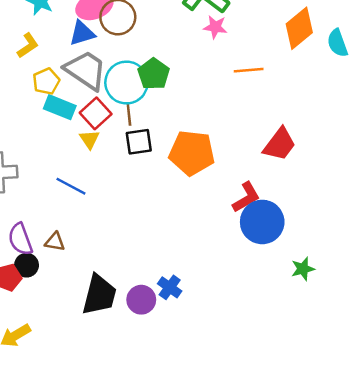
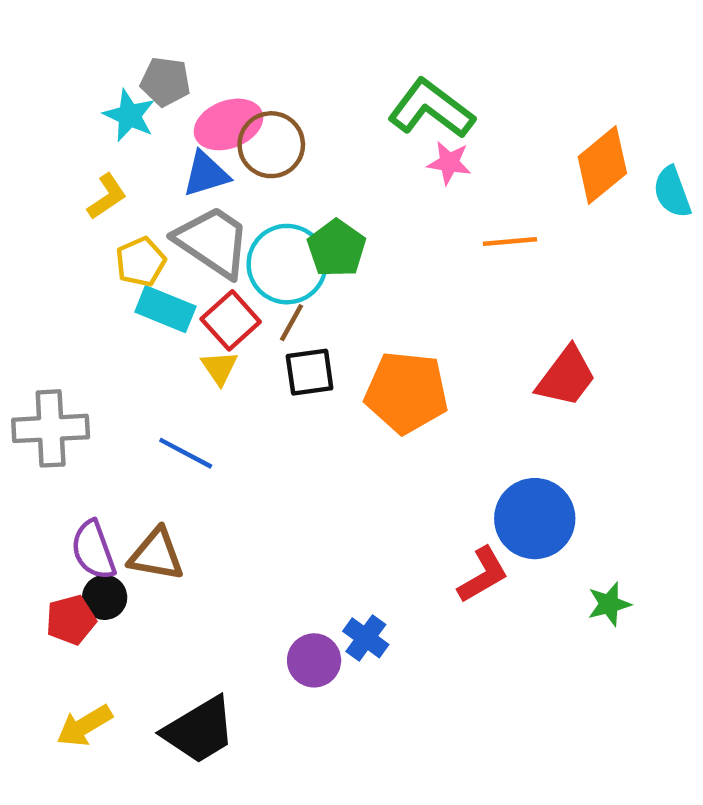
brown line: (129, 115) -> (292, 323), turned 35
red L-shape: (246, 197) -> (483, 575), moved
brown triangle: (55, 242) -> (156, 555), size x1.5
black trapezoid: (99, 295) -> (199, 730), moved, turned 45

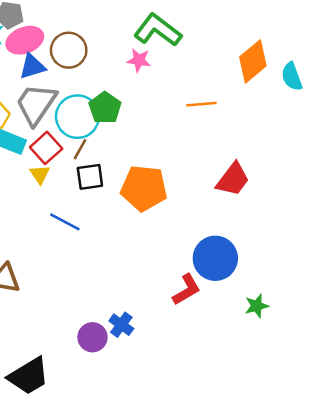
pink ellipse: (228, 124) -> (25, 40), moved
pink star: (449, 163) -> (139, 60), moved
gray trapezoid: (213, 242) -> (36, 104), turned -90
blue line: (186, 453) -> (65, 222), moved

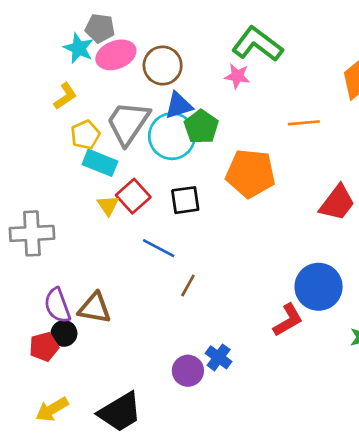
blue triangle: (32, 66) -> (179, 105), moved
red square: (46, 148) -> (133, 196), moved
brown line: (80, 149) -> (188, 285), moved
yellow triangle: (40, 174) -> (108, 205), moved
orange pentagon: (144, 188) -> (251, 173), moved

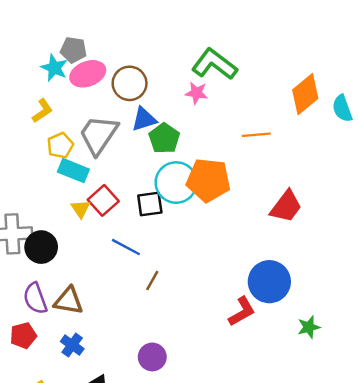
cyan circle: (172, 136) -> (176, 183), moved
black circle: (64, 333) -> (41, 247), moved, size x1.4
blue cross: (219, 357) -> (72, 345), moved

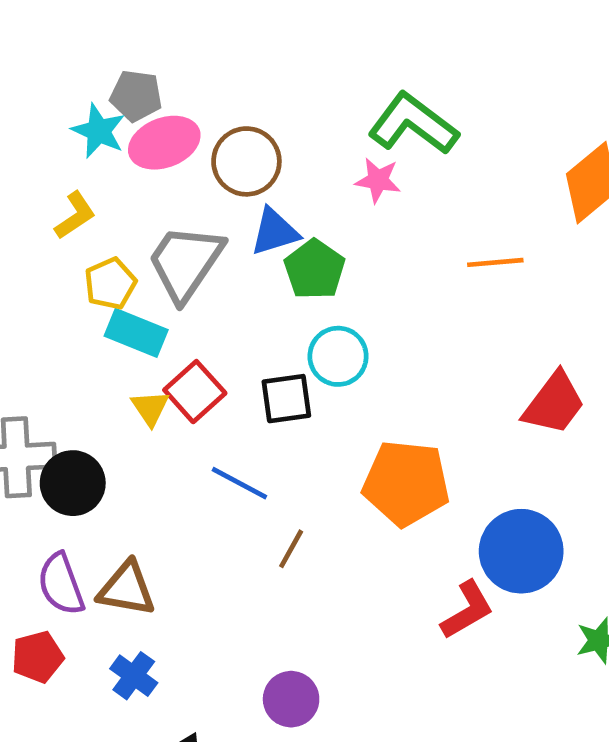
orange pentagon: (208, 180) -> (406, 483), moved
cyan circle: (176, 183) -> (338, 356), size x0.7

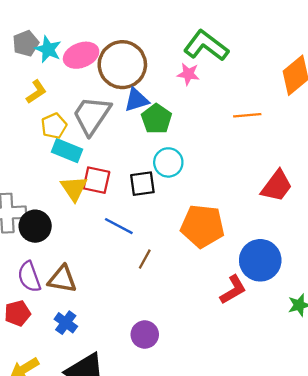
gray pentagon: (136, 96) -> (26, 43), moved, turned -30
brown circle: (246, 161) -> (122, 65), size x1.4
red square: (195, 392) -> (96, 180), turned -36
yellow triangle: (150, 408) -> (74, 188), size x1.4

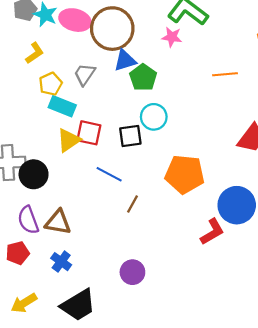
pink ellipse: (81, 55) -> (75, 20), turned 36
gray trapezoid: (92, 115) -> (85, 74), size x0.6
yellow triangle: (74, 188) -> (69, 140), turned 30

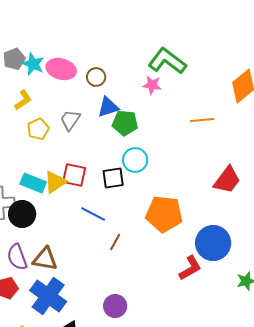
brown circle: (112, 29) -> (96, 77), size x0.5
green pentagon: (143, 77) -> (125, 123), turned -30
cyan rectangle: (62, 106) -> (33, 183), moved
blue cross: (61, 262) -> (48, 296), size x1.8

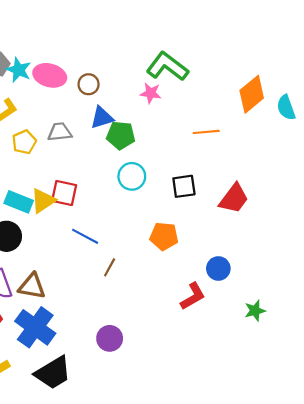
gray trapezoid: (70, 120) -> (60, 132), turned 50
black square: (113, 178) -> (184, 186), moved
orange pentagon: (164, 214) -> (164, 236), size x0.7
blue circle: (213, 243) -> (218, 268), size x0.6

